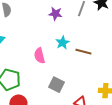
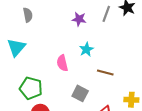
brown line: (83, 52) -> (105, 72), moved

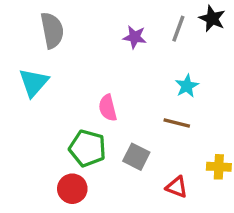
gray semicircle: (28, 15) -> (52, 30), size x1.5
cyan star: (86, 49) -> (187, 86), moved
green pentagon: (31, 88) -> (87, 148), moved

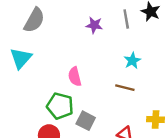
gray line: (178, 29) -> (126, 19), turned -30
gray semicircle: (52, 30) -> (34, 20), turned 40
gray square: (136, 157) -> (86, 121), moved

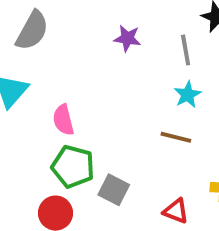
gray line: (126, 19) -> (186, 50), moved
pink semicircle: (75, 77) -> (63, 120), moved

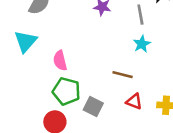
brown line: (176, 137) -> (123, 75), moved
red triangle: (176, 211) -> (134, 101), moved

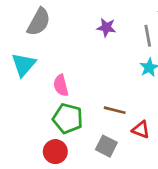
brown line: (123, 75) -> (115, 110), moved
gray square: (93, 107) -> (106, 146), moved

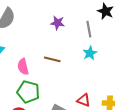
brown line: (115, 110) -> (52, 59), moved

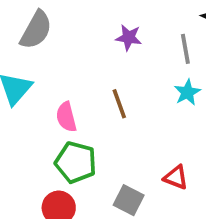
brown line: (52, 59) -> (119, 104), turned 56

